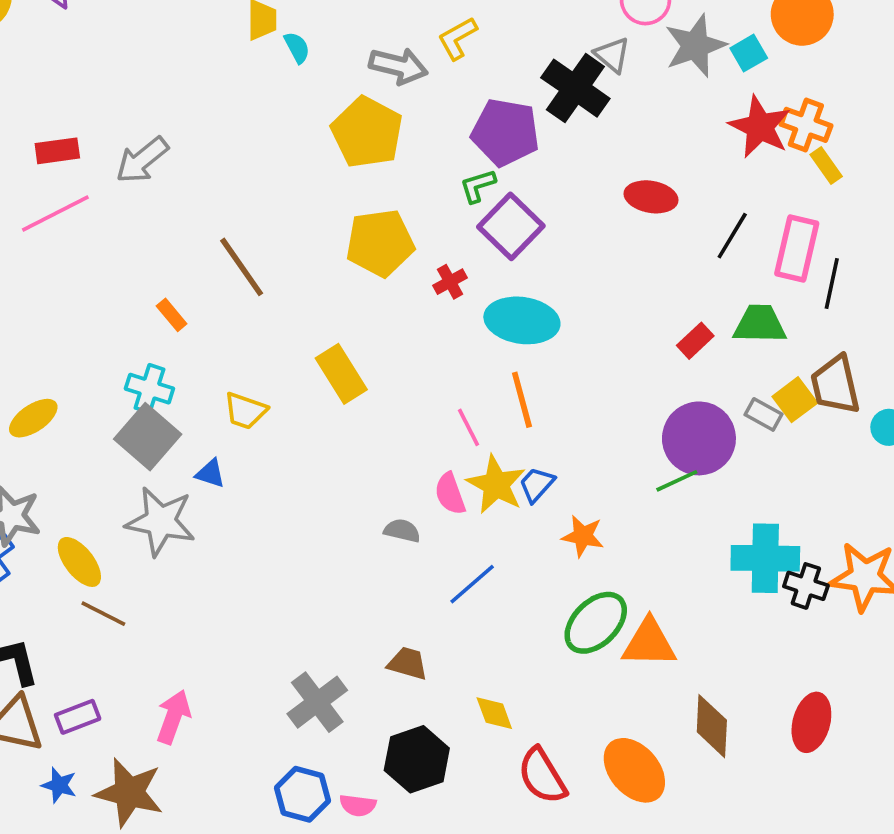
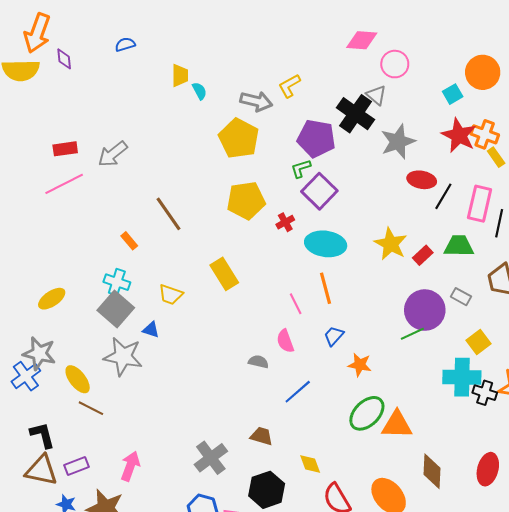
gray star: (695, 46) -> (398, 142), moved
red ellipse: (651, 197) -> (422, 180), moved
yellow square: (795, 400) -> (479, 342), moved
yellow star: (496, 485) -> (391, 244), moved

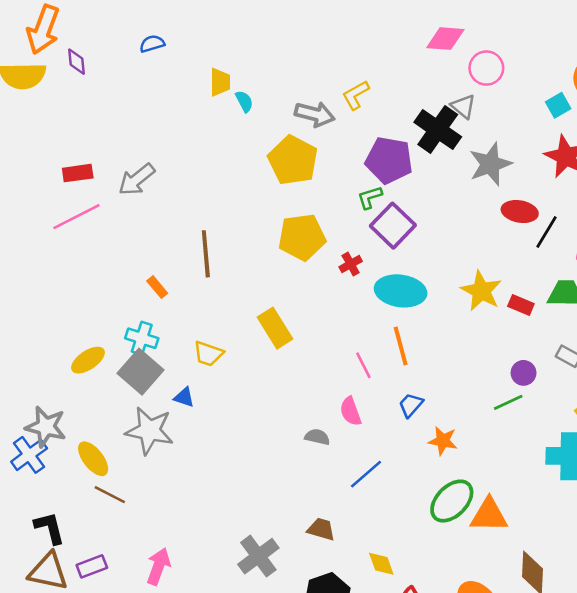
brown line: (168, 214) -> (206, 254), turned 30
red rectangle: (423, 255) -> (521, 305), turned 66
yellow ellipse: (52, 299) -> (88, 360), moved
purple circle: (425, 310) -> (524, 373), size x0.5

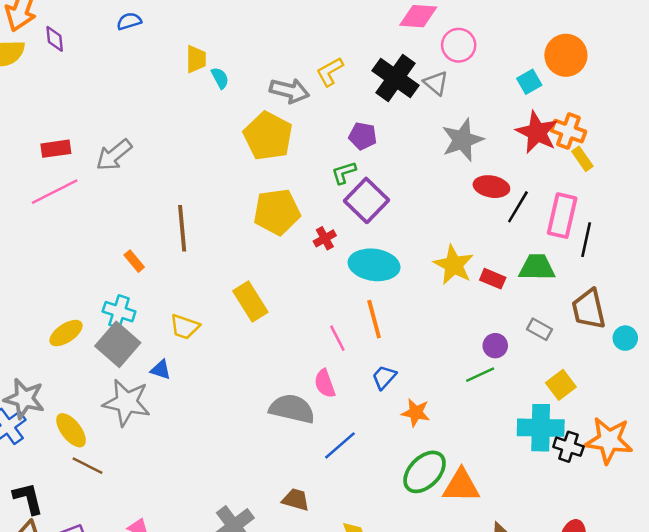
black cross: (438, 130) -> (396, 78), moved
purple pentagon: (389, 160) -> (363, 136), size x0.6
gray semicircle: (317, 437) -> (292, 409), size x1.8

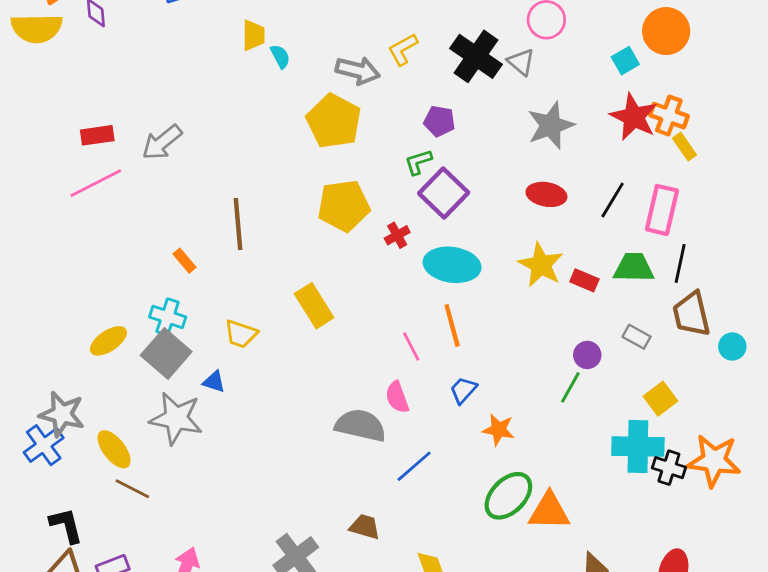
red ellipse: (491, 187) -> (546, 194), moved
black line: (586, 240) -> (680, 263), moved
green line: (480, 375) -> (570, 387), turned -36

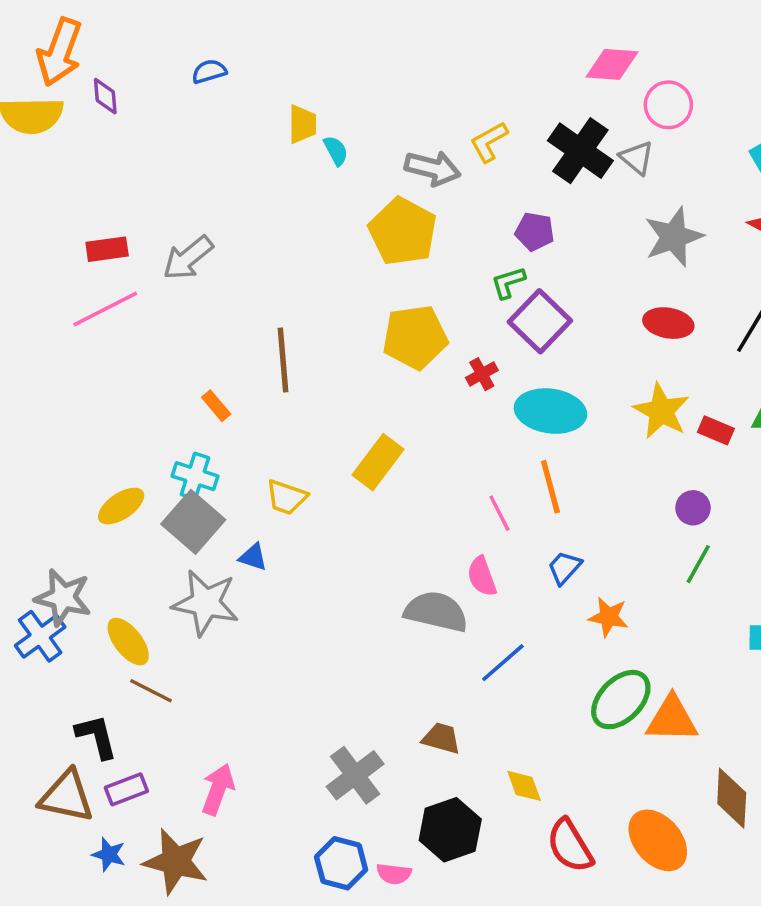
yellow rectangle: (314, 306) -> (378, 462), turned 69
purple circle: (587, 355) -> (693, 508), moved
black L-shape: (66, 525) -> (96, 737), moved

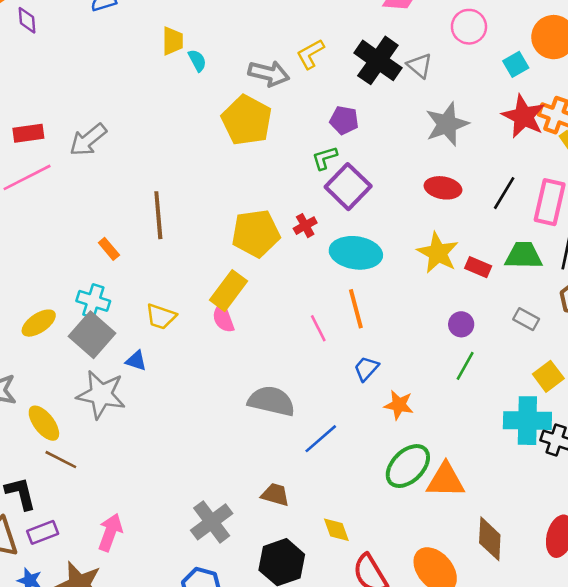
pink circle: (668, 105) -> (469, 27), moved
yellow pentagon: (415, 337) -> (256, 233), moved
pink semicircle: (482, 576) -> (223, 318), moved

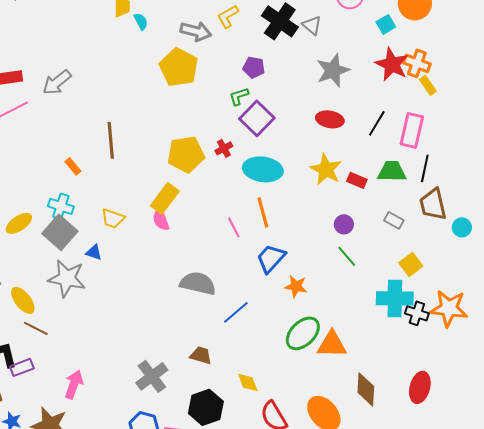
green line: (465, 366) -> (347, 256), turned -70
blue trapezoid: (366, 369) -> (271, 258), size x1.5
purple rectangle: (43, 532) -> (22, 367), moved

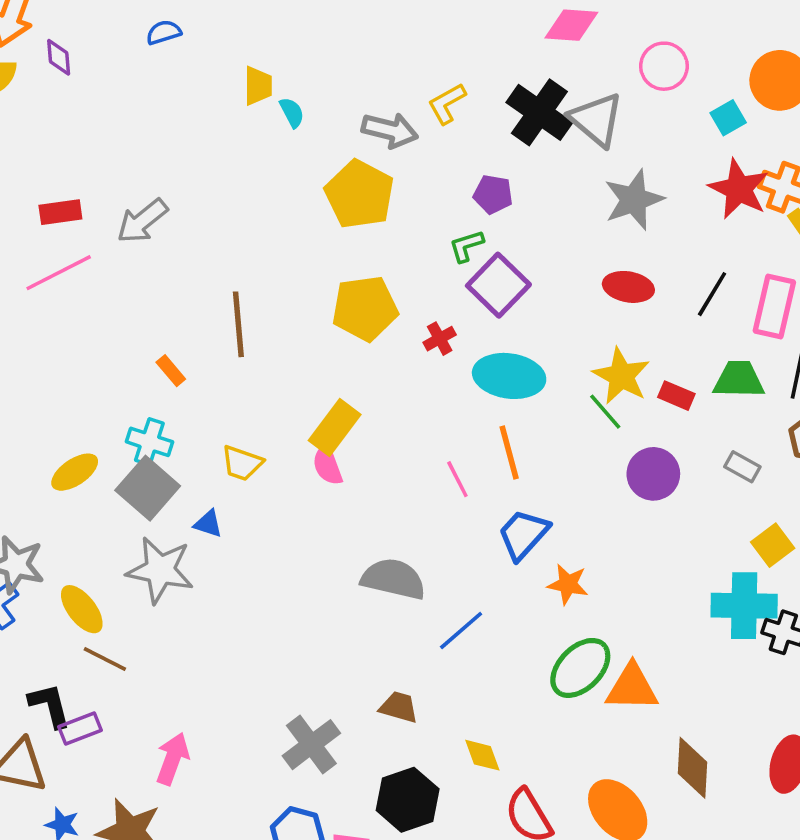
gray triangle: (312, 25) -> (596, 120), size x1.6
yellow pentagon: (186, 154) -> (365, 308), moved
purple circle: (344, 224) -> (653, 474), size x1.5
green line: (347, 256) -> (605, 412), moved

